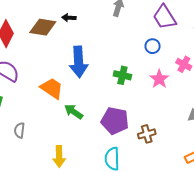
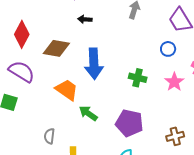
brown diamond: (43, 27) -> (56, 48), moved
gray semicircle: (19, 130) -> (49, 136), moved
brown cross: (147, 134) -> (175, 136), moved

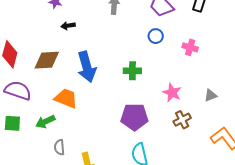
pink star: (174, 82) -> (172, 93), moved
green arrow: (88, 113) -> (45, 122), moved, turned -48

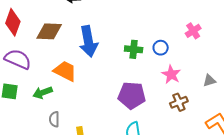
blue circle: (156, 36) -> (161, 48), moved
pink cross: (190, 47) -> (193, 31), turned 35

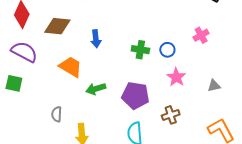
blue arrow: (88, 41) -> (96, 39), size x0.6
green arrow: (43, 93) -> (96, 89), moved
brown cross: (179, 102) -> (171, 115), moved

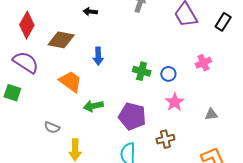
gray semicircle: (57, 114) -> (52, 127), turned -77

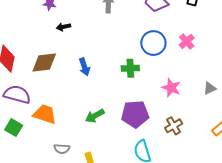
blue circle: (168, 74) -> (153, 43), moved, size x1.6
orange trapezoid: (70, 82) -> (45, 114), moved
green square: (12, 93) -> (14, 128), turned 30

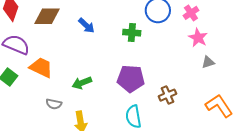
blue arrow: (84, 67) -> (86, 26), turned -36
pink star: (171, 88) -> (198, 38), moved
green arrow: (95, 116) -> (82, 83), moved

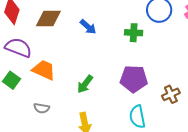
green arrow: (82, 83) -> (85, 84), turned -30
gray semicircle: (54, 104) -> (42, 108), moved

